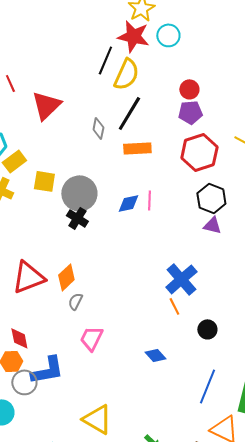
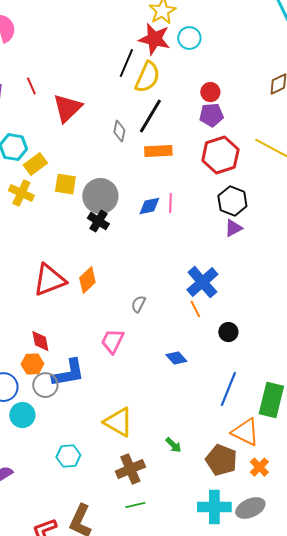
purple triangle: (212, 225) -> (233, 228), turned -42
gray semicircle: (75, 301) -> (138, 304), moved

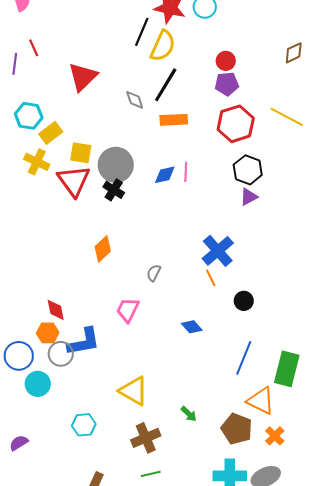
red line: (31, 86) -> (34, 48), moved
gray diamond: (119, 131) -> (135, 100), turned -30
red triangle: (49, 280) -> (74, 181), moved, turned -45

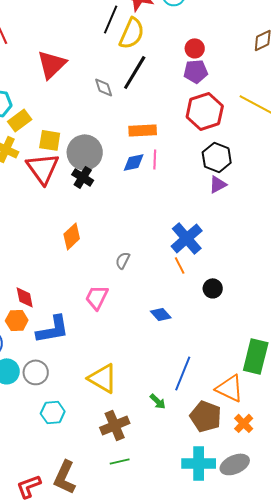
orange rectangle: (174, 120) -> (143, 130), moved
gray circle: (61, 354) -> (36, 372), moved
blue line: (244, 358) -> (183, 373), moved

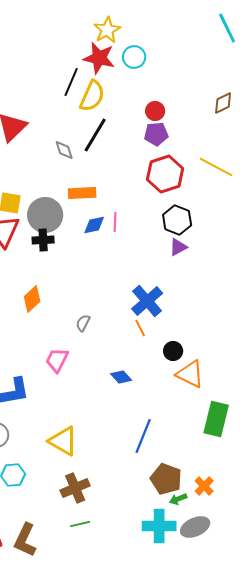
orange rectangle: (143, 130) -> (82, 193), moved
black cross: (83, 177) -> (43, 240), turned -35
orange triangle: (230, 388) -> (190, 374), moved
green arrow: (158, 401) -> (178, 499), moved, turned 114

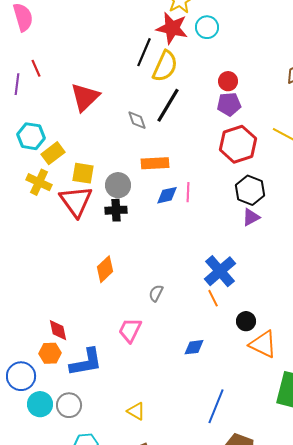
gray circle: (45, 215) -> (118, 185), size x0.7
blue diamond: (121, 377) -> (194, 347), turned -55
yellow triangle: (63, 441) -> (136, 411), size x0.6

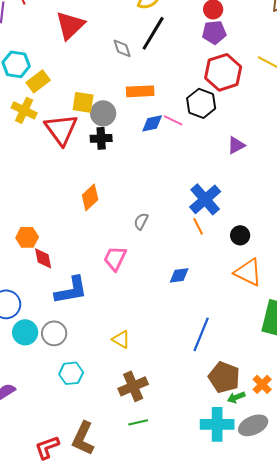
yellow square: (83, 173) -> (83, 102), moved
black hexagon: (250, 190) -> (201, 103), moved
pink line: (188, 192) -> (173, 120), turned -66
black circle: (246, 321) -> (240, 235), moved
orange hexagon: (50, 353) -> (27, 237), moved

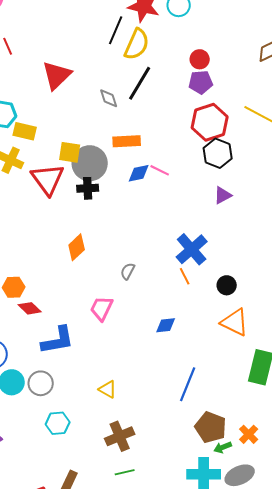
yellow rectangle: (38, 81) -> (25, 131), turned 50
black hexagon: (201, 103) -> (218, 153), moved
gray circle: (103, 113) -> (90, 163), size x1.4
red diamond: (43, 258) -> (30, 308), turned -35

